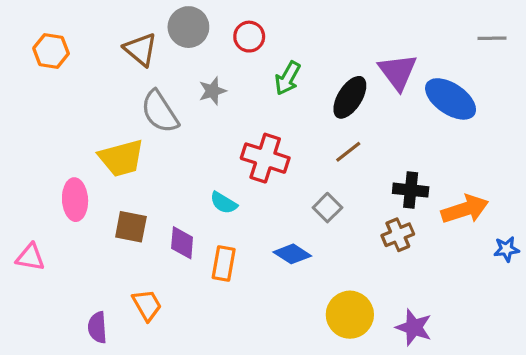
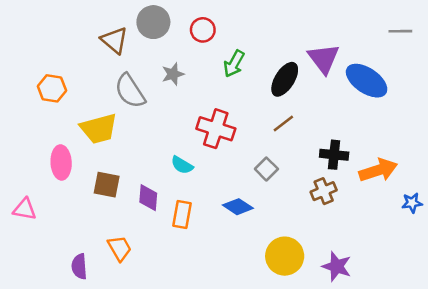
orange hexagon: (51, 51) -> (52, 88), moved

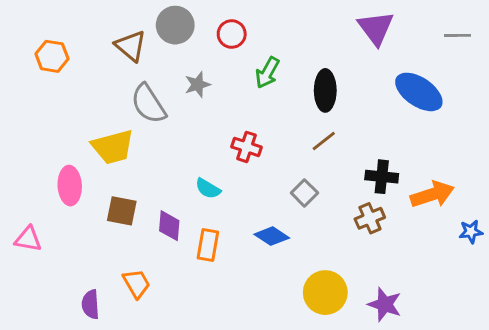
purple triangle: (324, 58) -> (376, 28), moved
black ellipse: (285, 79) -> (325, 90), turned -32
orange hexagon: (52, 88) -> (52, 56), moved
red cross: (216, 129) -> (247, 147), size x0.7

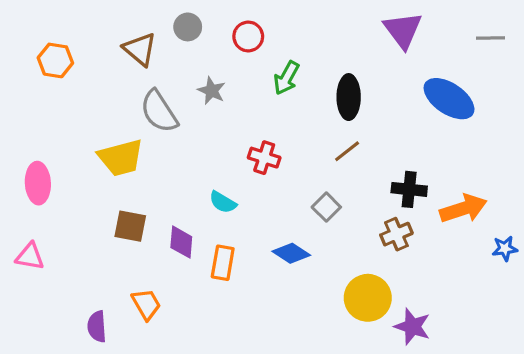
gray circle: (175, 25) -> (188, 27), size x0.7
gray star: (197, 85) -> (212, 91), turned -30
pink ellipse: (70, 186) -> (38, 183), moved
yellow circle: (325, 293) -> (368, 298), moved

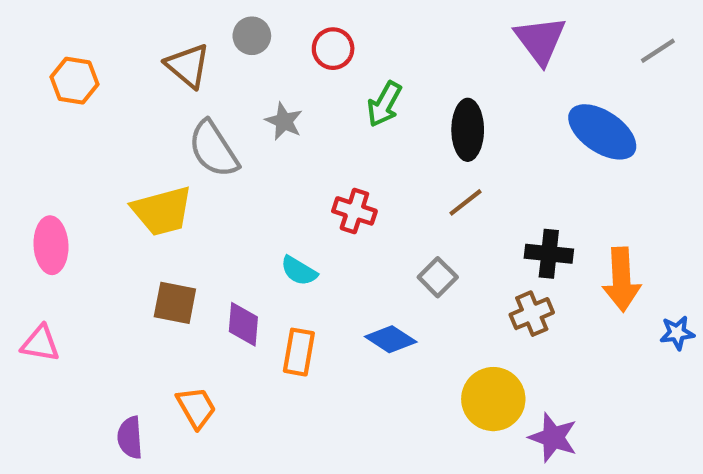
gray line: (490, 38) -> (658, 51), turned -32
orange arrow: (463, 209) -> (622, 279), turned 105

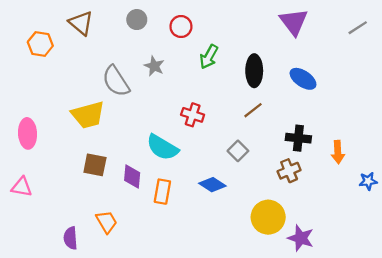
brown triangle: (188, 66) -> (81, 23), moved
blue ellipse: (602, 132) -> (303, 79), moved, size x0.7
cyan semicircle: (299, 271) -> (162, 147), size x1.6
orange arrow: (622, 279) -> (338, 152), size x0.7

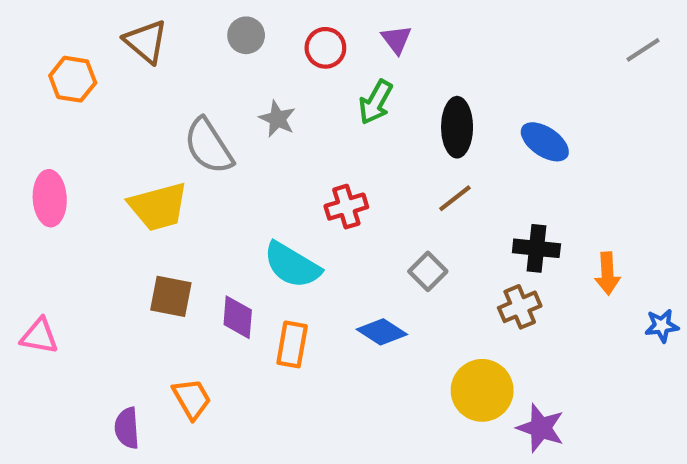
purple triangle: (294, 22) -> (396, 39), moved, size x0.6
red cross: (193, 115) -> (346, 207), turned -35
pink ellipse: (28, 133) -> (50, 198), moved

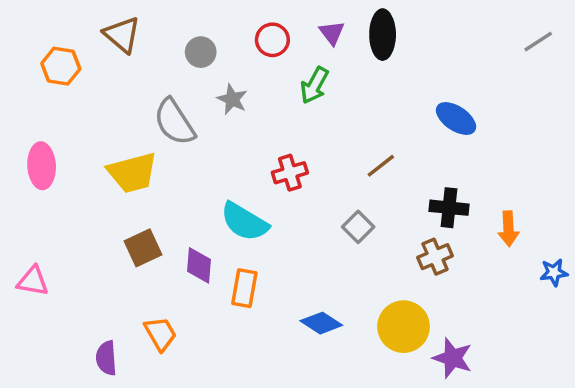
gray circle: (246, 35) -> (201, 52), moved
black ellipse: (457, 127) -> (383, 35), moved
brown square: (171, 296) -> (143, 248), turned -36
blue diamond: (382, 332) -> (321, 323), moved

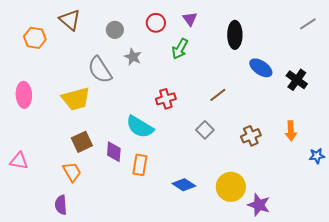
black ellipse: (383, 35) -> (235, 35), moved
black cross: (449, 208) -> (297, 80), moved, turned 30
brown cross: (435, 257) -> (251, 136), moved
orange trapezoid: (160, 334) -> (72, 172), moved

